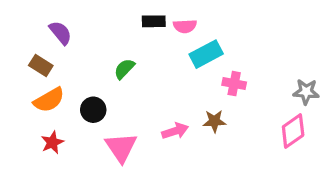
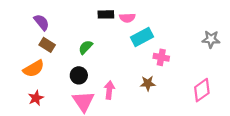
brown rectangle: (41, 66) -> (47, 45), moved
gray star: (306, 92) -> (211, 39), moved
black circle: (93, 110) -> (79, 75), moved
pink arrow: (175, 131) -> (109, 90), moved, turned -66

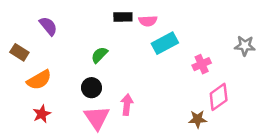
brown rectangle: (47, 45) -> (19, 52), moved
pink cross: (161, 57) -> (202, 64), moved, turned -35
brown star: (148, 83) -> (198, 119), moved
pink diamond: (202, 90) -> (219, 97), moved

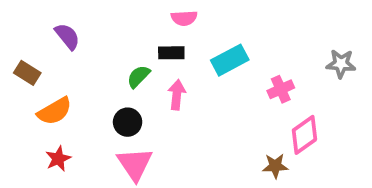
black rectangle: (123, 17) -> (171, 53), moved
pink semicircle: (148, 21) -> (184, 18), moved
pink arrow: (127, 105) -> (177, 95), moved

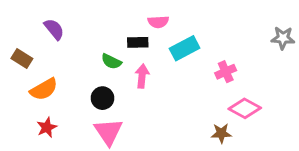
pink semicircle: (184, 18) -> (158, 22), moved
gray star: (341, 64) -> (283, 38), moved
green semicircle: (138, 76) -> (111, 61), turned -108
pink diamond: (304, 135) -> (245, 108), turned 64

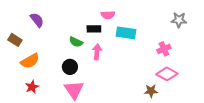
gray star: (283, 38) -> (179, 20), moved
cyan rectangle: (185, 48) -> (126, 33), turned 36
pink cross: (226, 72) -> (164, 49), moved

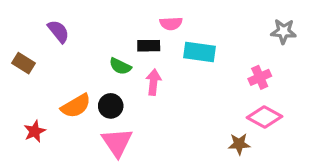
orange semicircle: (30, 61) -> (76, 106), moved
red star: (32, 87) -> (35, 131), moved

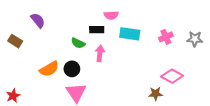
gray star: (283, 31) -> (195, 39), moved
pink cross: (260, 77) -> (166, 37), moved
red star: (35, 131) -> (13, 96), moved

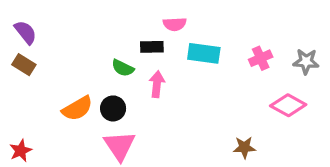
purple semicircle: (38, 20) -> (25, 32), moved
pink diamond: (172, 76) -> (288, 105), moved

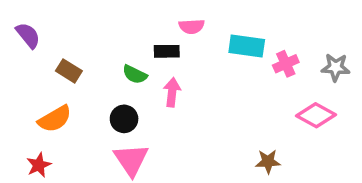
cyan rectangle: (204, 53) -> (247, 46), moved
brown rectangle: (24, 65) -> (69, 71), moved
orange semicircle: (77, 108) -> (55, 119), moved
red star: (21, 151) -> (39, 165), moved

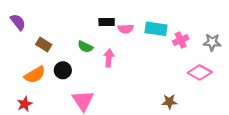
pink semicircle: (192, 26) -> (126, 29), moved
black rectangle: (167, 51) -> (107, 22), moved
black circle: (124, 119) -> (63, 70), moved

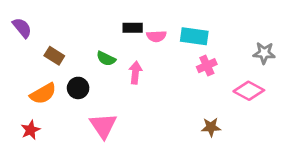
pink cross: (181, 40) -> (207, 66), moved

